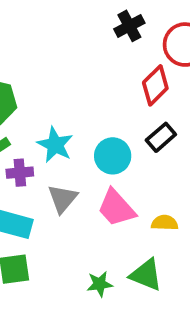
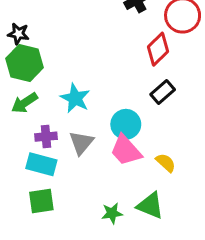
cyan circle: (113, 156) -> (126, 124), moved
purple cross: (20, 173) -> (46, 137), moved
yellow semicircle: (165, 223) -> (166, 163), turned 40

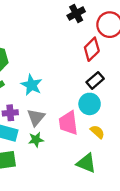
cyan circle: (126, 124) -> (90, 104), moved
pink trapezoid: (126, 150) -> (68, 123), turned 35
green star: (112, 213) -> (36, 140), moved

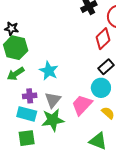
pink trapezoid: (68, 123) -> (82, 105), turned 50
green star: (36, 140) -> (53, 120), size x1.6

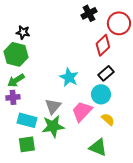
black star: (12, 29) -> (23, 32), moved
cyan star: (49, 71) -> (69, 77), moved
purple cross: (30, 96) -> (13, 97), moved

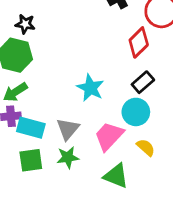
cyan rectangle: (27, 120) -> (31, 128), moved
green star: (53, 126) -> (68, 157), size x0.7
green square: (27, 144) -> (31, 160), moved
green triangle: (98, 147) -> (116, 176), moved

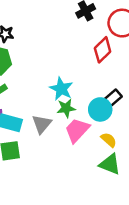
black rectangle: (143, 82) -> (112, 98), moved
green star: (68, 157) -> (66, 108), moved
green triangle: (116, 176) -> (110, 164), moved

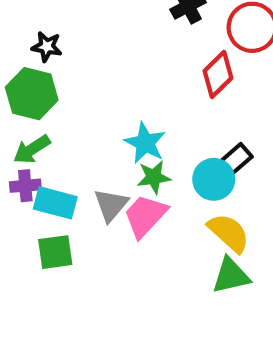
pink trapezoid: (77, 130) -> (145, 216), moved
yellow semicircle: (109, 140) -> (229, 233), size x1.5
green triangle: (110, 164) -> (231, 276), turned -35

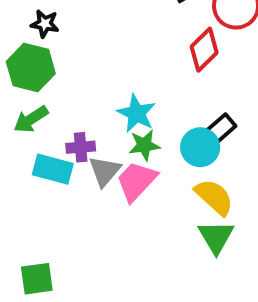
purple cross: (25, 186) -> (81, 147), moved
green square: (55, 252) -> (37, 279), moved
green triangle: (231, 276) -> (216, 237), turned -48

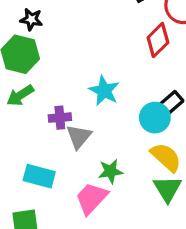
green star: (144, 145) -> (110, 171), moved
cyan rectangle: (53, 169) -> (39, 176), moved
pink trapezoid: (136, 181) -> (91, 198), moved

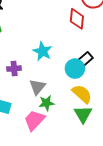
red diamond: (158, 40) -> (77, 19), turned -40
gray triangle: (79, 137) -> (37, 87), moved

